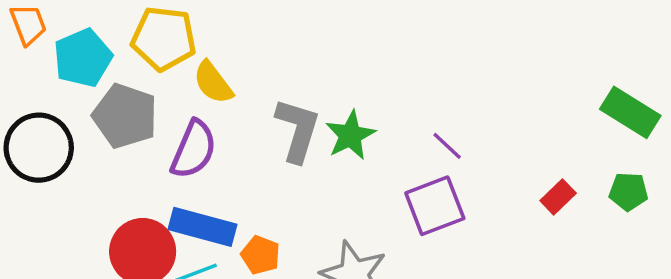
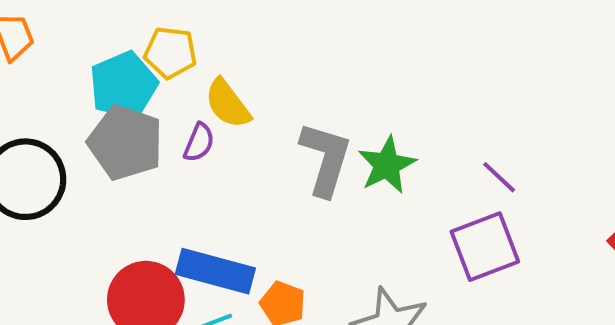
yellow pentagon: (164, 38) -> (170, 53), size x0.7
cyan pentagon: (83, 58) -> (123, 85), moved
purple semicircle: (194, 149) -> (199, 142), moved, size x0.6

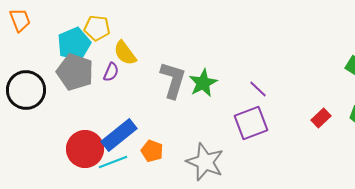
blue rectangle: (215, 271) -> (119, 135), turned -54

